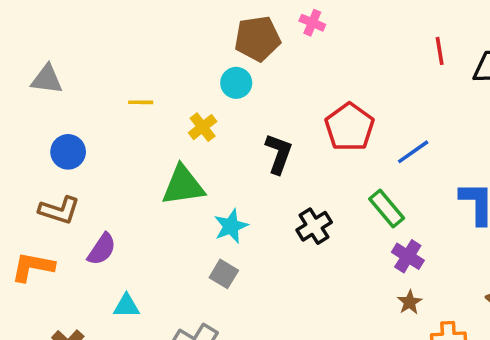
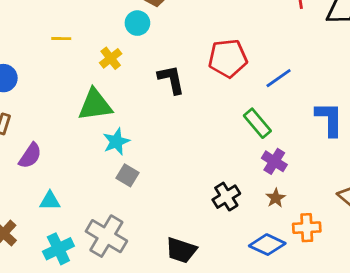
red pentagon: (349, 127) -> (228, 58), turned 30
black L-shape: (279, 154) -> (171, 79), turned -32
cyan star: (231, 226) -> (116, 142), moved
black cross: (314, 226) -> (226, 197), moved

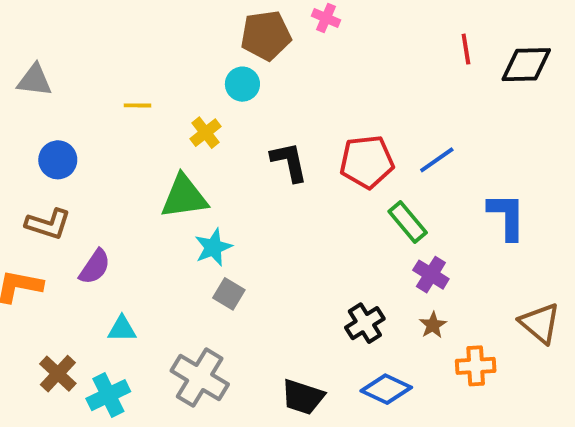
red pentagon: (228, 58) -> (367, 162), moved
blue diamond: (267, 245) -> (386, 389), moved
cyan cross: (58, 249) -> (108, 395), moved

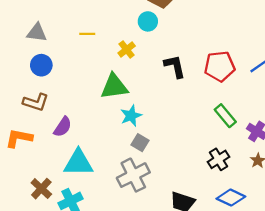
gray triangle: (34, 80) -> (37, 33), moved
green rectangle: (408, 222) -> (225, 116), moved
cyan triangle: (122, 329) -> (78, 163), size x1.8
gray cross: (200, 378) -> (133, 175), moved, turned 32

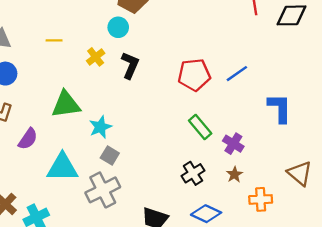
black L-shape: (175, 66) -> (130, 65), moved, turned 35
green triangle: (114, 86) -> (66, 104), moved
cyan triangle: (78, 163) -> (62, 167), moved

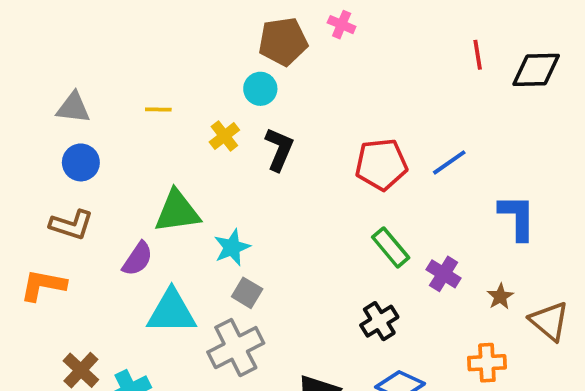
purple semicircle: (28, 139) -> (138, 259), moved
brown star: (235, 174) -> (500, 297), moved

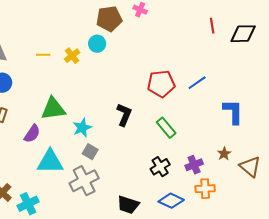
yellow cross: (224, 136) -> (72, 56), moved
black L-shape: (279, 149) -> (124, 115), moved
purple cross: (444, 274) -> (194, 165), moved, turned 36
orange cross: (487, 363) -> (205, 189), moved

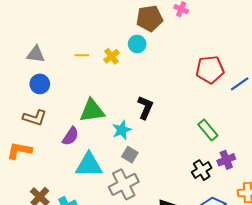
red pentagon: (161, 84) -> (210, 70), moved
black L-shape: (124, 115) -> (145, 108), moved
purple cross: (194, 165) -> (226, 160), moved

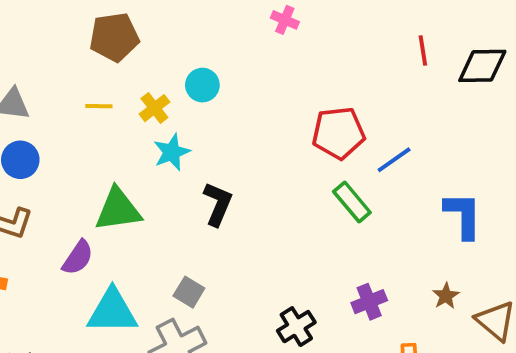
brown pentagon: (149, 18) -> (114, 37), moved
cyan star: (122, 130) -> (172, 152), moved
green rectangle: (208, 130) -> (352, 202), moved
black cross: (202, 170) -> (296, 327), moved

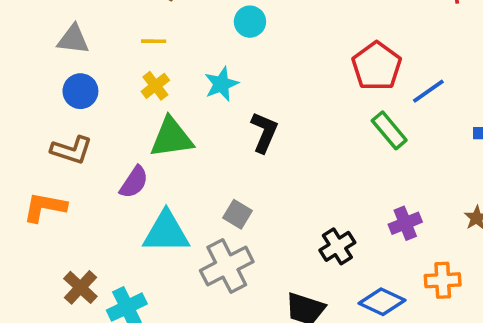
yellow cross: (154, 108) -> (155, 86), moved
red pentagon: (338, 133) -> (377, 66), turned -30

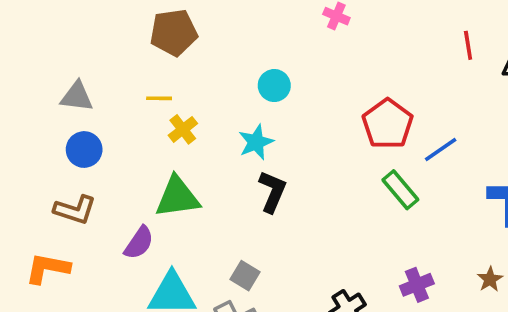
cyan circle: (250, 22) -> (274, 86), moved
cyan star: (221, 84) -> (256, 142), moved
yellow cross: (155, 86) -> (183, 129), moved

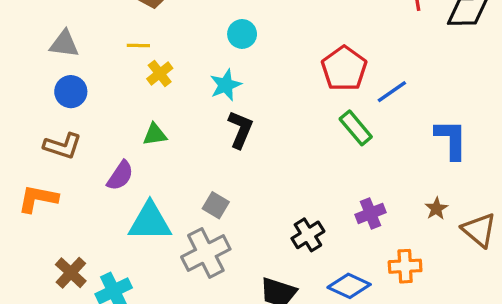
green triangle: (177, 197) -> (155, 134), size x0.6

